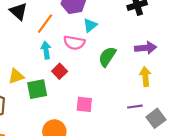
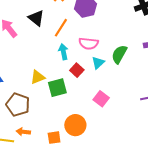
cyan triangle: (90, 25) -> (98, 63), moved
pink square: (84, 104) -> (101, 99), turned 35

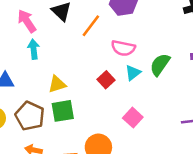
cyan arrow: (63, 52) -> (34, 49), moved
green square: (57, 88) -> (63, 111), moved

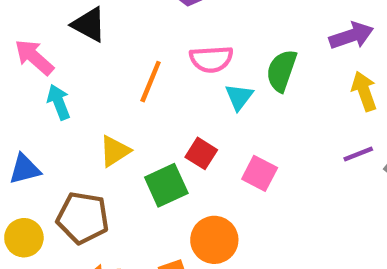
orange line: (91, 26) -> (151, 82), moved
red square: (106, 80) -> (201, 153), moved
green square: (63, 111) -> (166, 185), moved

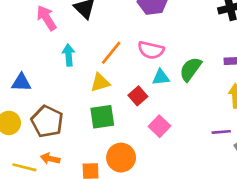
cyan triangle: (239, 97) -> (161, 77), turned 30
cyan arrow: (59, 102) -> (69, 55), moved
yellow triangle: (115, 151) -> (100, 83), moved
red square: (201, 153) -> (138, 96), moved

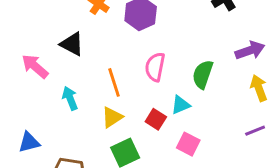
pink semicircle: (151, 50) -> (155, 67), turned 105
orange line: (111, 53) -> (114, 82), turned -40
cyan triangle: (161, 77) -> (181, 105), moved

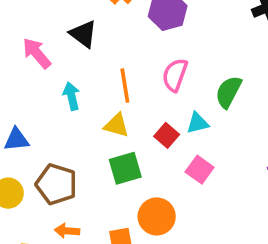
yellow triangle: (112, 117) -> (116, 125), turned 40

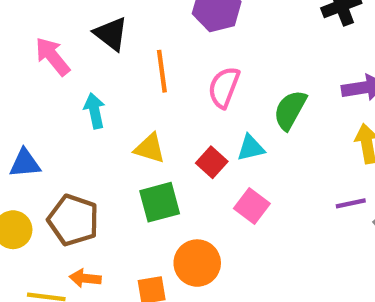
orange line: (125, 86) -> (162, 71), moved

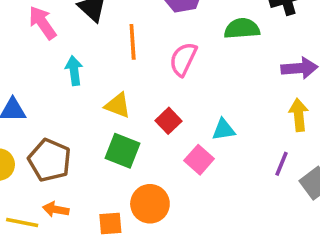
green semicircle: (290, 110) -> (242, 29), moved, turned 52
cyan triangle: (251, 148) -> (223, 130), moved
green square: (160, 202) -> (122, 151), turned 32
purple line: (351, 203) -> (282, 164), turned -60

